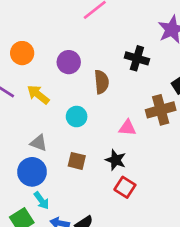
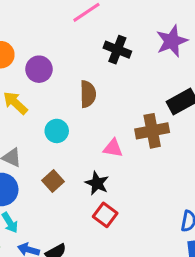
black cross: (137, 58) -> (117, 50), moved
purple circle: (69, 62) -> (39, 69), moved
brown square: (77, 161) -> (53, 181), turned 30

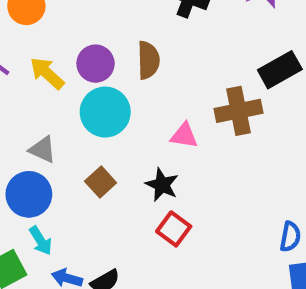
purple circle: (39, 69) -> (96, 64), moved
cyan circle: (57, 131) -> (105, 112), size x1.5

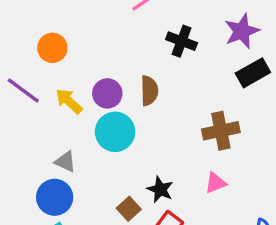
black rectangle: (280, 70) -> (253, 73), moved
pink triangle: (184, 136) -> (215, 183), moved, turned -30
brown square: (101, 182) -> (129, 209), moved

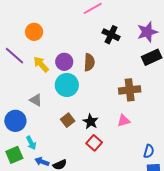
blue circle: (55, 197) -> (15, 121), moved
brown square: (129, 209) -> (68, 120), moved

